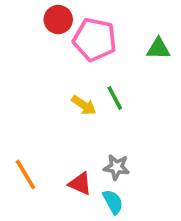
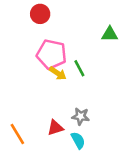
pink pentagon: (95, 40) -> (51, 54), moved
orange line: (25, 174) -> (17, 134), moved
red triangle: (80, 184) -> (55, 128), turned -42

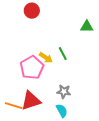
pink pentagon: (51, 54) -> (32, 68), moved, turned 30
red triangle: (55, 128) -> (31, 101), moved, size x1.5
orange line: (17, 134) -> (14, 106), turned -42

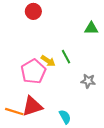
gray star: (64, 92) -> (88, 81), moved

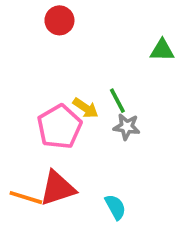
gray star: (88, 81) -> (127, 127), moved

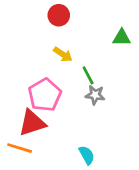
red circle: (59, 20) -> (59, 15), moved
yellow arrow: (86, 108) -> (63, 54), moved
red triangle: (58, 188) -> (32, 123), moved

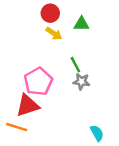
green triangle: (122, 38) -> (81, 24), moved
yellow arrow: (63, 54) -> (54, 34), moved
cyan semicircle: (87, 155) -> (97, 133), moved

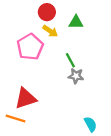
pink pentagon: (38, 81) -> (30, 47), moved

